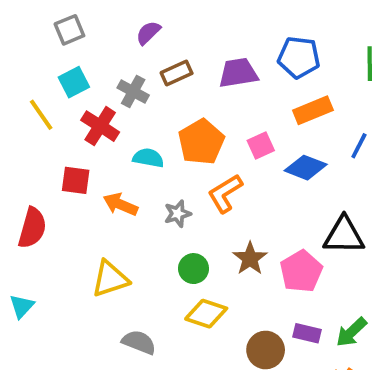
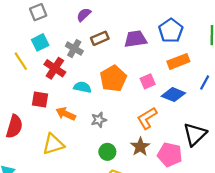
blue pentagon: (299, 57) -> (171, 31), turned 30
orange L-shape: (225, 193) -> (147, 118), moved
black triangle: (344, 235) -> (195, 134), turned -45
pink pentagon: (301, 271) -> (170, 155), turned -30
yellow triangle: (110, 279) -> (53, 144), moved

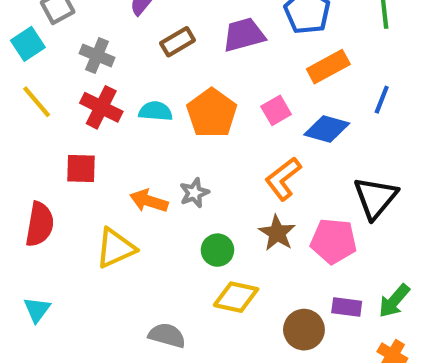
cyan square: (40, 42) -> (28, 44), moved
gray cross: (74, 49) -> (97, 55), moved
cyan semicircle: (82, 87) -> (156, 111), moved
orange arrow: (66, 114) -> (149, 201), moved

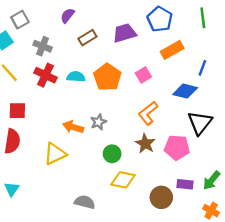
blue diamond: (327, 129) -> (185, 91), moved
red square: (81, 168) -> (17, 111), moved

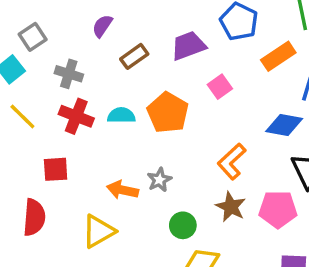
orange rectangle: (172, 50) -> (278, 56), moved
pink square: (143, 75) -> (220, 87), moved
red square: (17, 111) -> (56, 169), moved

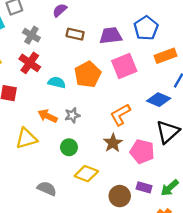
brown rectangle: (134, 56) -> (75, 34), turned 35
pink square: (220, 87) -> (124, 66), size x1.6
cyan semicircle: (121, 115) -> (57, 82), moved
green circle: (183, 225) -> (69, 147), moved

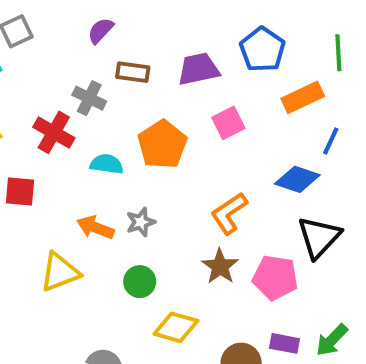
gray cross: (31, 35) -> (89, 98), moved
pink square: (124, 66) -> (228, 123), size x0.7

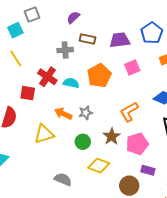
gray cross: (89, 98) -> (65, 50), turned -35
red cross: (54, 132) -> (47, 77), moved
brown star: (220, 266) -> (112, 136), moved
pink pentagon: (275, 278) -> (137, 144), moved, turned -30
purple rectangle: (284, 343) -> (148, 170), moved

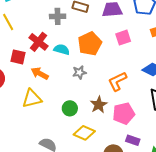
gray star: (86, 113) -> (79, 72), moved
orange arrow: (63, 114) -> (40, 73), moved

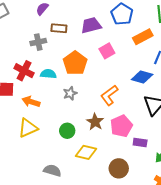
purple rectangle: (133, 140) -> (140, 143), moved

